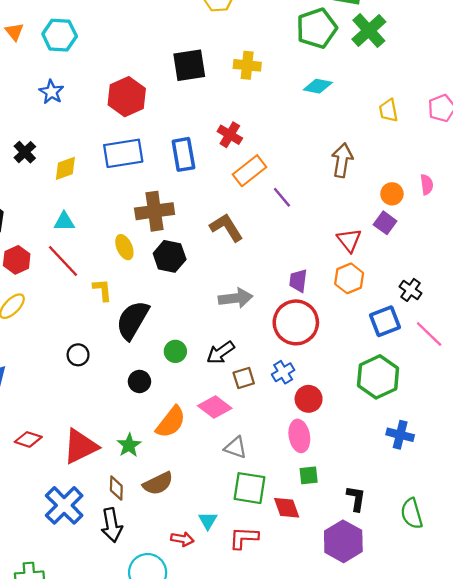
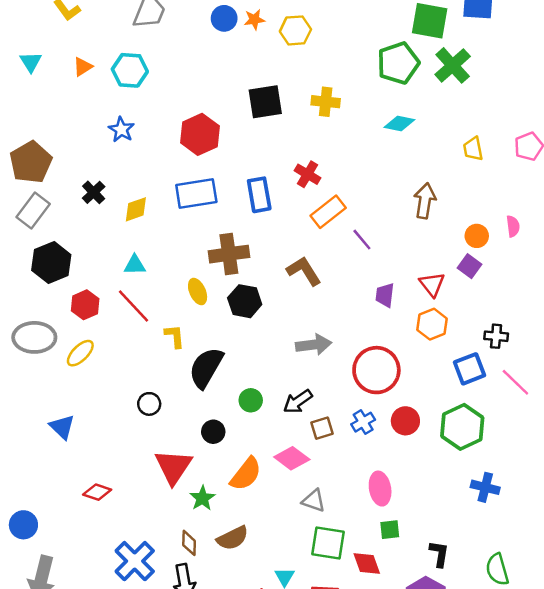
orange triangle: (14, 32) -> (83, 67), turned 36
purple trapezoid: (298, 281) -> (385, 295), moved
black cross: (411, 290) -> (496, 336), turned -30
red circle: (309, 399) -> (405, 421), moved
red triangle: (80, 446) -> (173, 467), moved, turned -30

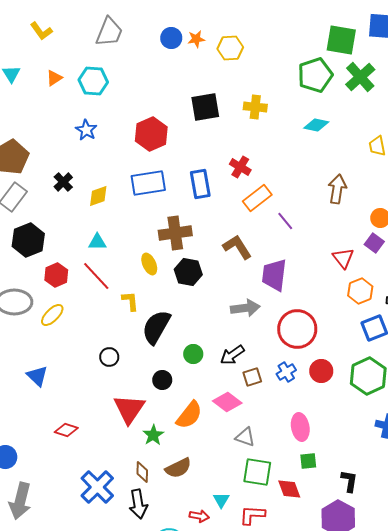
purple trapezoid: (385, 295) -> (274, 275), moved, size x1.6
orange hexagon: (432, 324) -> (360, 291), moved

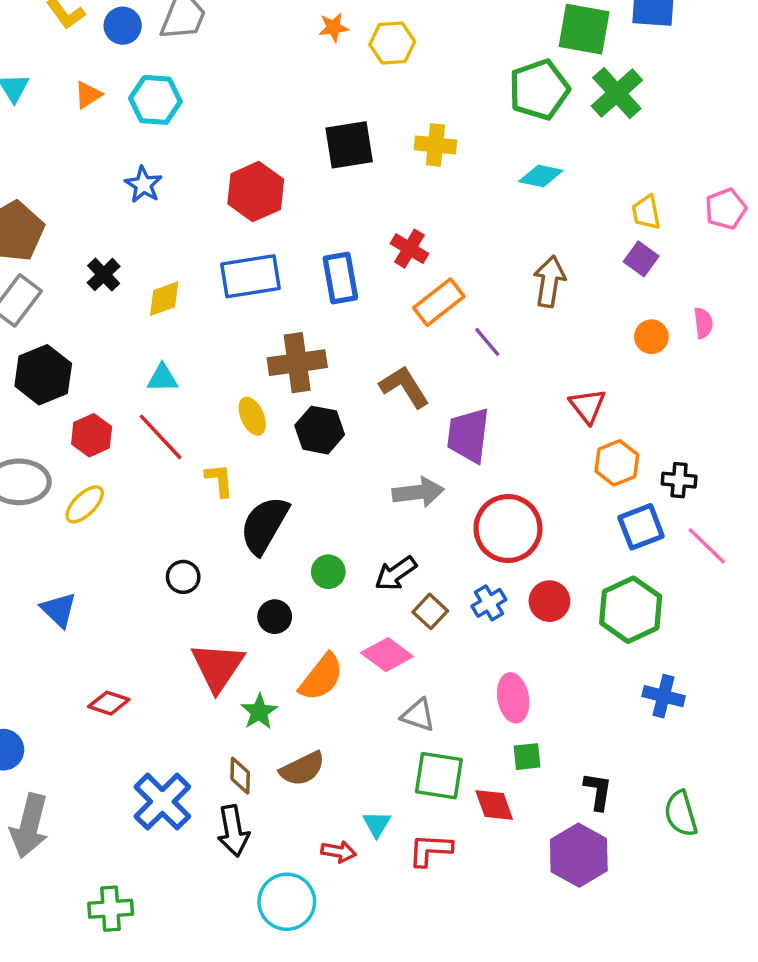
blue circle: (171, 38) -> (123, 26), moved
brown arrow: (337, 189) -> (549, 281), moved
purple square: (374, 243) -> (641, 259), moved
brown square: (252, 377) -> (430, 611), turned -30

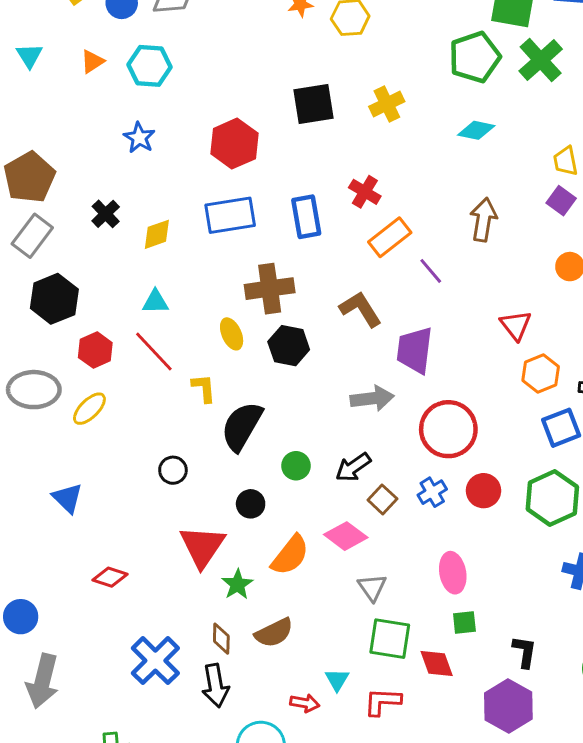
yellow cross: (435, 145) -> (387, 104), turned -32
gray triangle: (418, 715) -> (372, 587), turned 36

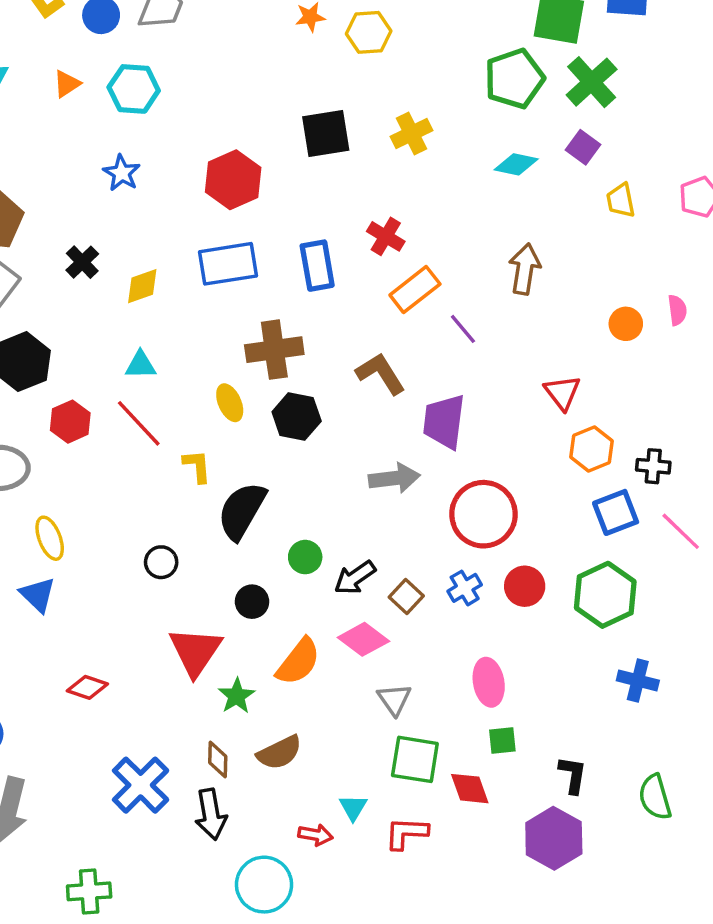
purple square: (561, 201) -> (583, 147), moved
yellow ellipse: (89, 409) -> (50, 538), moved, turned -66
black arrow: (353, 467) -> (355, 578), moved

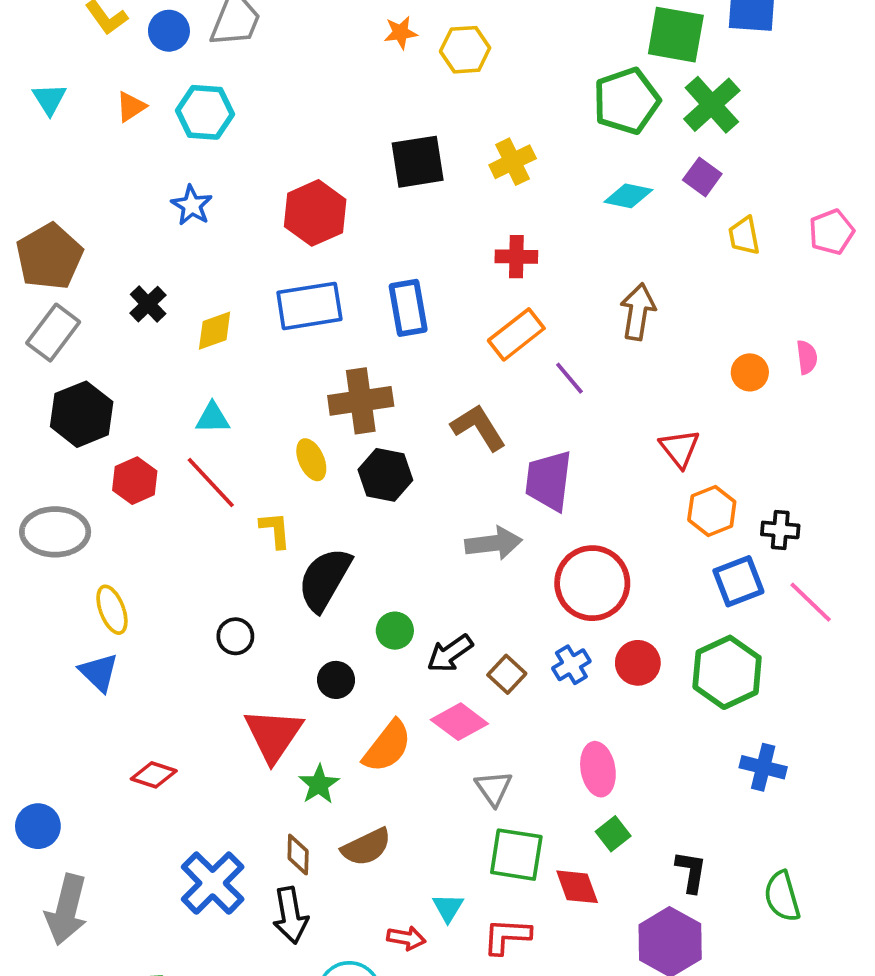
red cross: (386, 236) -> (516, 257), moved, turned -30
green square: (502, 741) -> (613, 834), turned -32

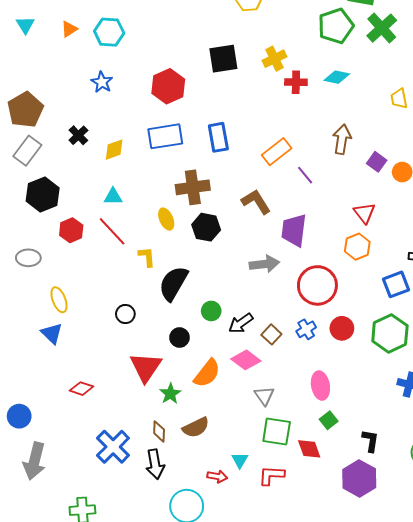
purple square: (702, 177) -> (377, 162), moved
red cross: (516, 257) -> (296, 82), moved
orange hexagon: (712, 511) -> (357, 247), moved
gray ellipse: (55, 532) -> (28, 258), size x0.7

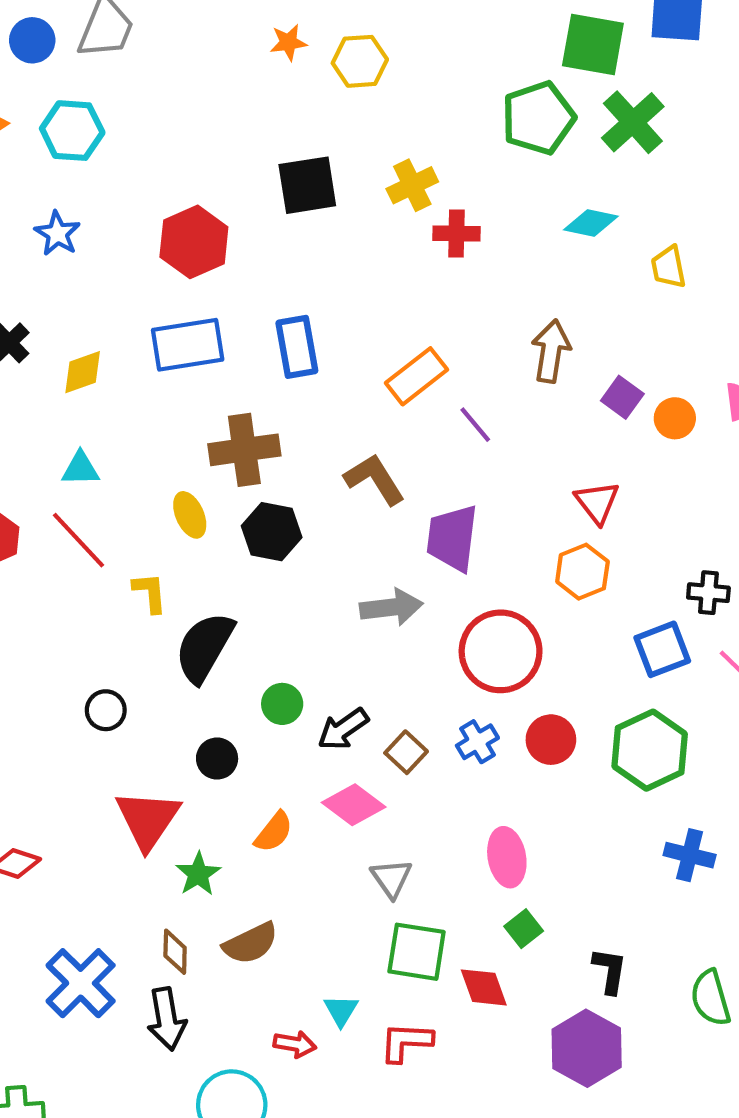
cyan diamond: (337, 77) -> (591, 223), moved
orange semicircle: (207, 373) -> (274, 832), size x0.7

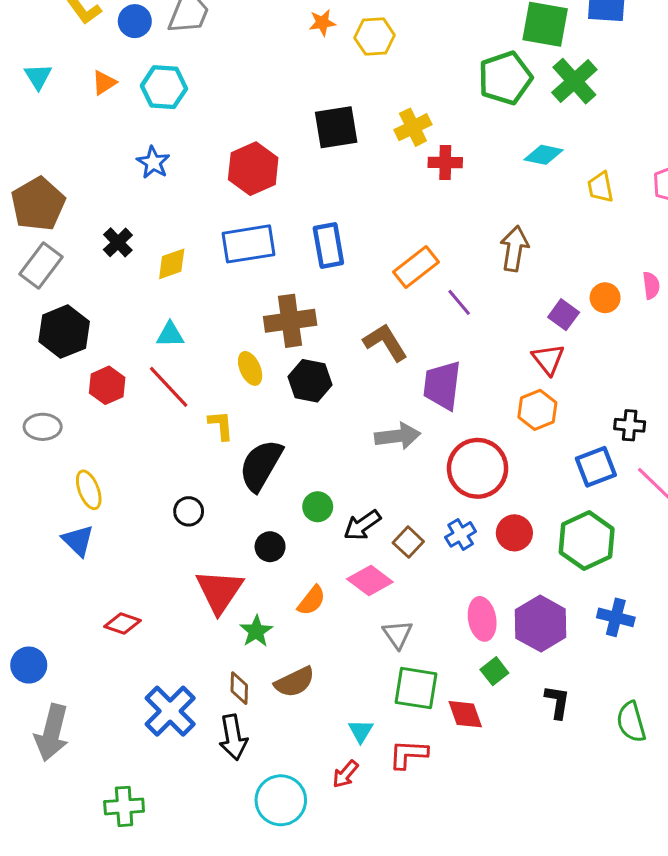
purple square: (622, 397) -> (564, 315), moved
red arrow: (295, 1044) -> (345, 774), moved, turned 120
purple hexagon: (587, 1048) -> (541, 624), moved

